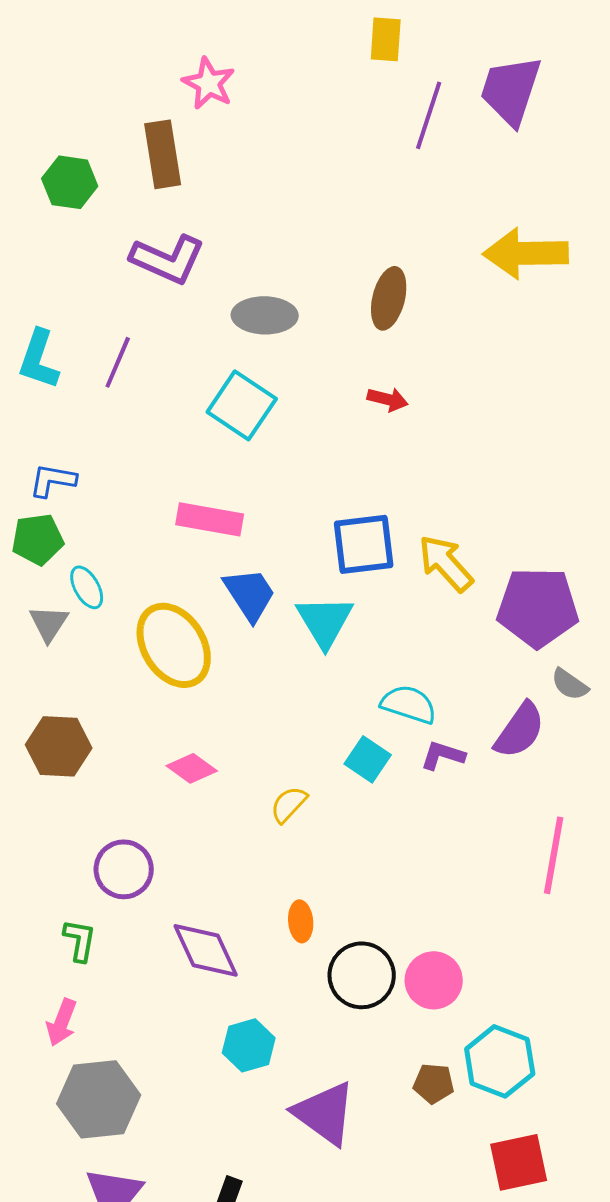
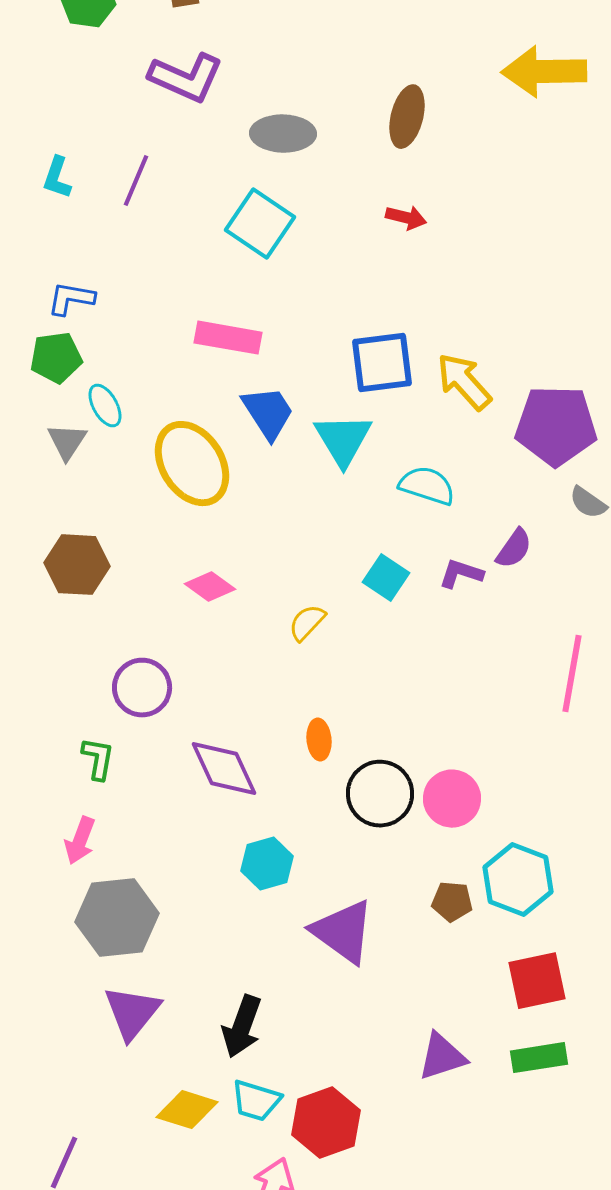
cyan L-shape: (39, 359) -> (57, 178), size x0.7
cyan semicircle: (409, 704) -> (427, 486), moved
purple semicircle: (520, 730) -> (514, 549), moved, size x0.7

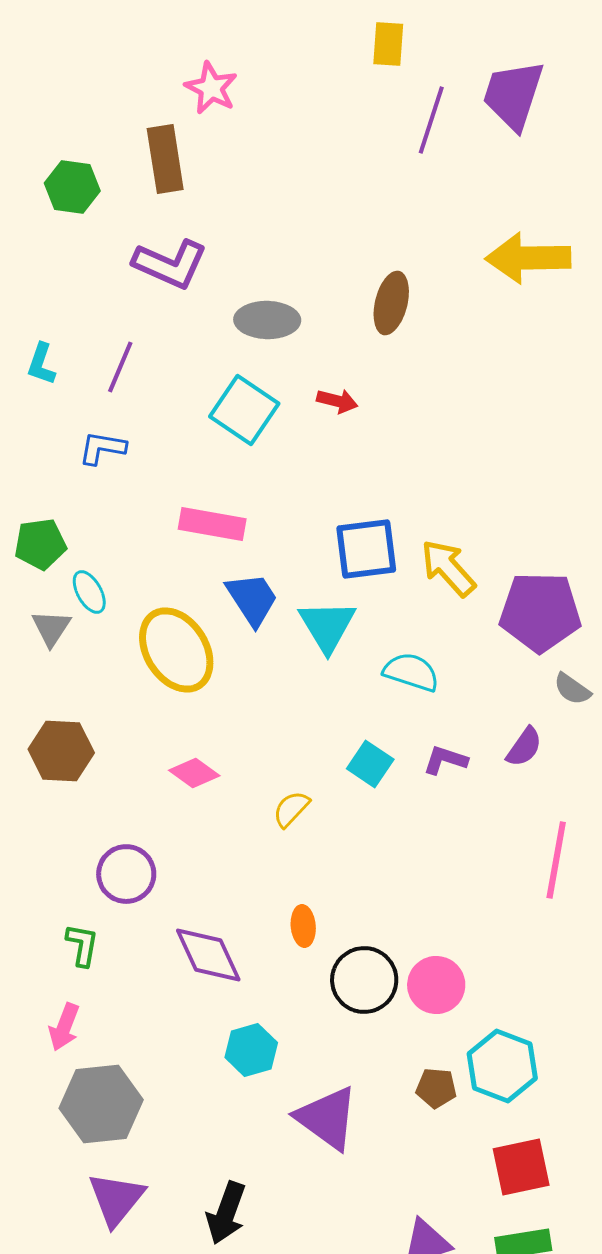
red arrow: (406, 218) -> (337, 401), moved
blue L-shape: (71, 299) -> (102, 448), moved
purple semicircle: (514, 549) -> (524, 747), moved

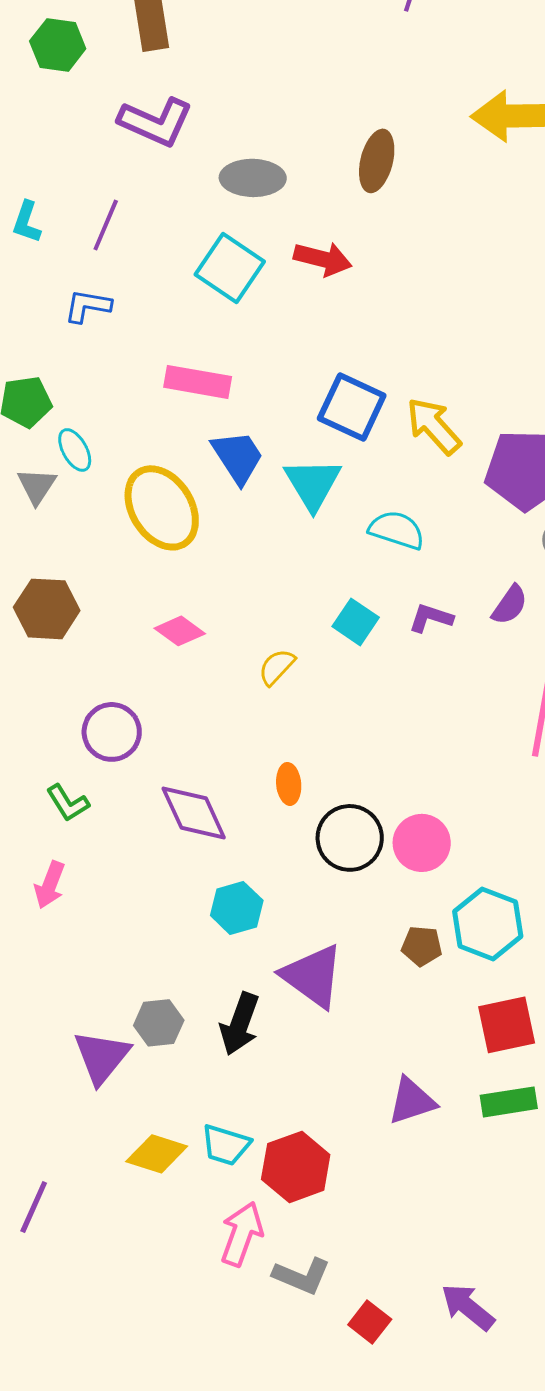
red arrow: (337, 401) -> (323, 259), size x1.4
blue square: (366, 549) -> (352, 407), turned 32
green L-shape: (82, 945) -> (68, 803), turned 138
gray hexagon: (101, 1104) -> (159, 1023), moved, size x0.6
black arrow: (226, 1213) -> (240, 1024), moved

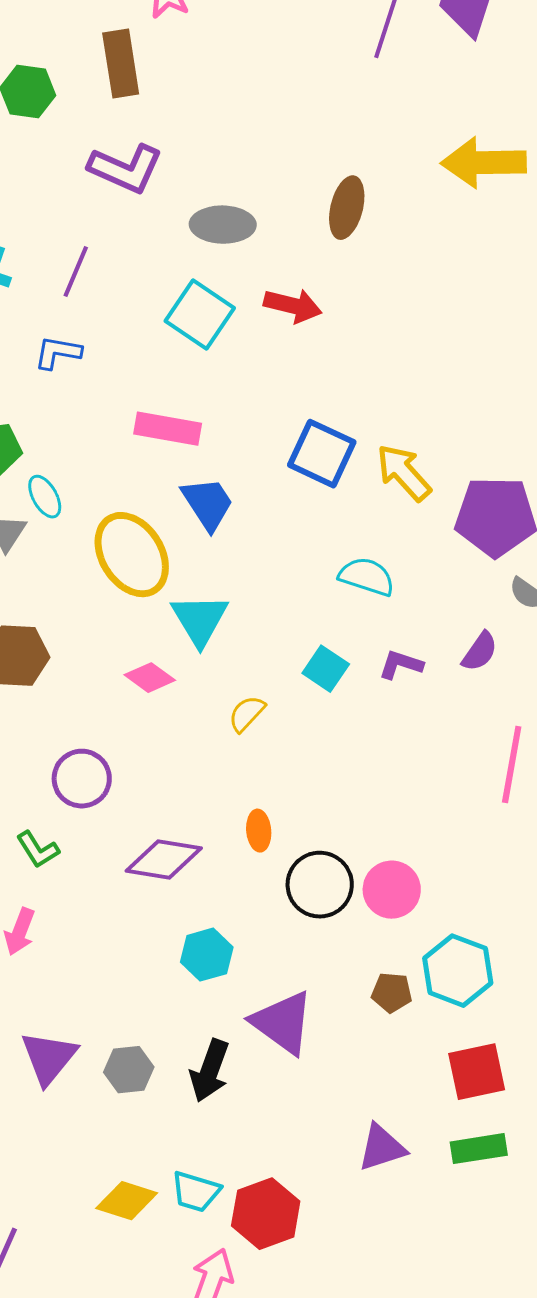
cyan triangle: (313, 484) -> (200, 620), moved
purple diamond: (194, 813) -> (164, 860), turned -56
purple triangle: (102, 1057) -> (49, 1058), moved

